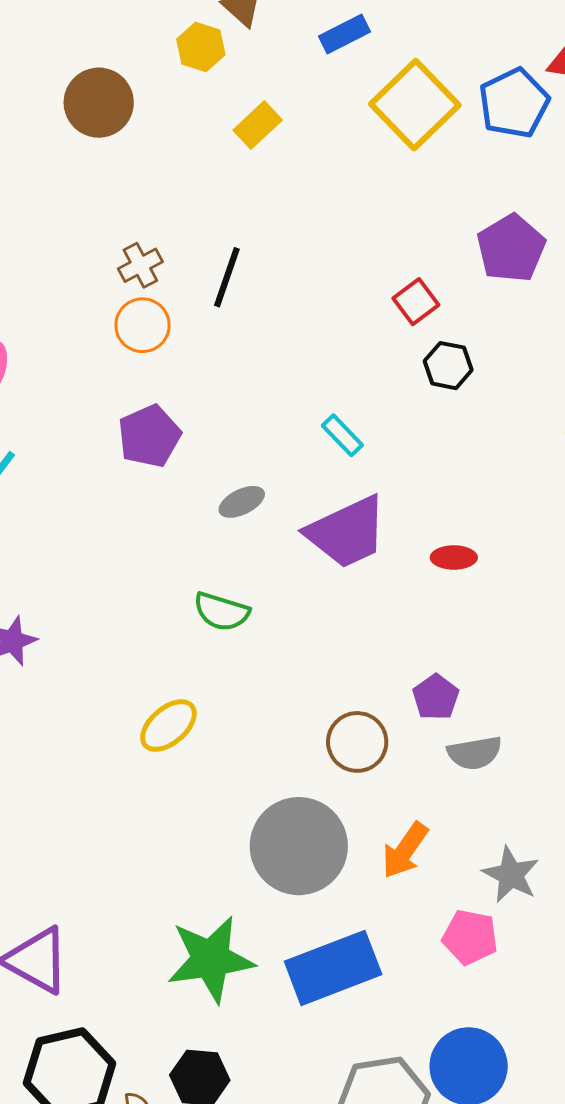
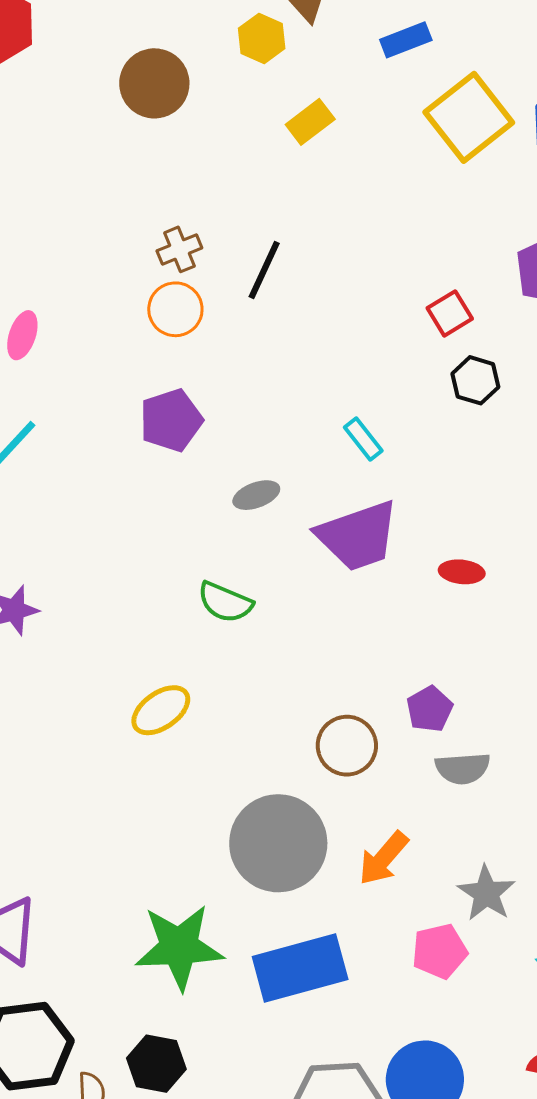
pink pentagon: (470, 937) -> (439, 951), turned -30

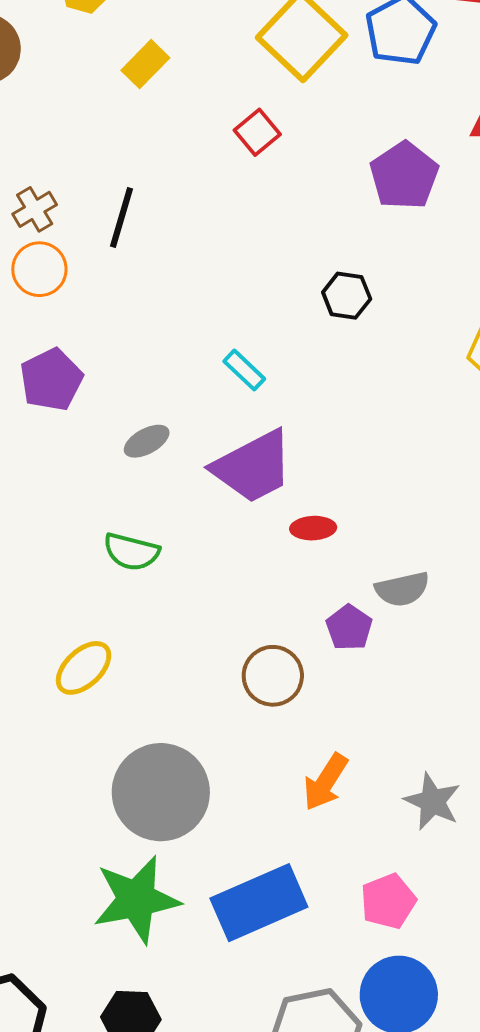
red square: (450, 313) -> (257, 132), moved
red ellipse: (462, 572) -> (313, 528), moved
gray semicircle: (463, 768) -> (402, 589), moved
gray circle: (278, 843) -> (161, 792), moved
pink pentagon: (439, 951) -> (388, 901), moved

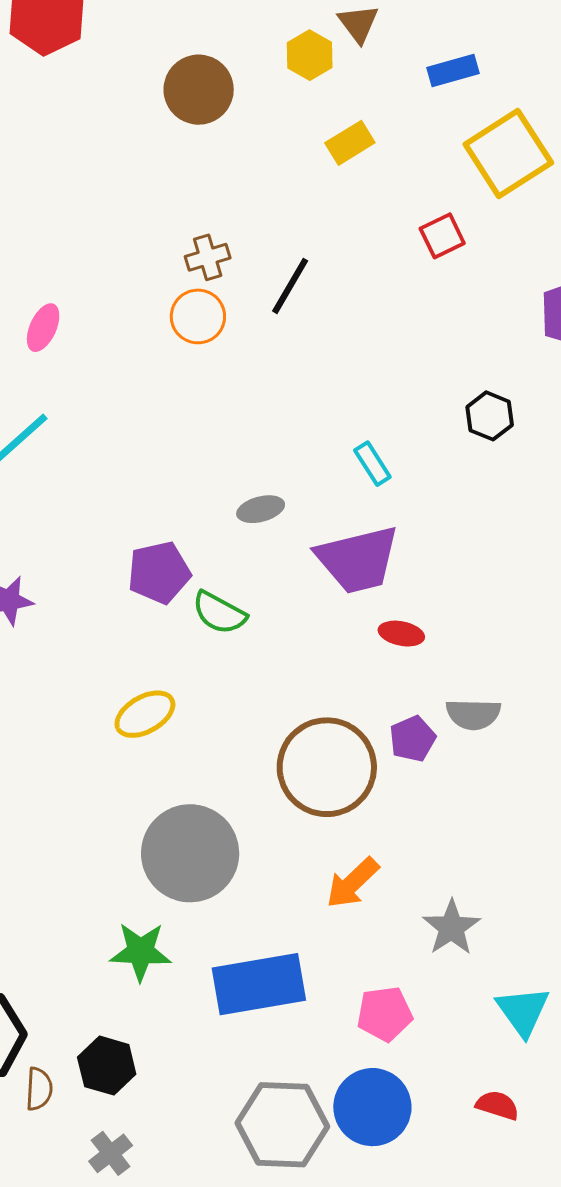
purple pentagon: (51, 380) -> (159, 573), moved
brown circle: (273, 676) -> (327, 767), size x1.6
green star: (136, 899) -> (141, 952), size x0.7

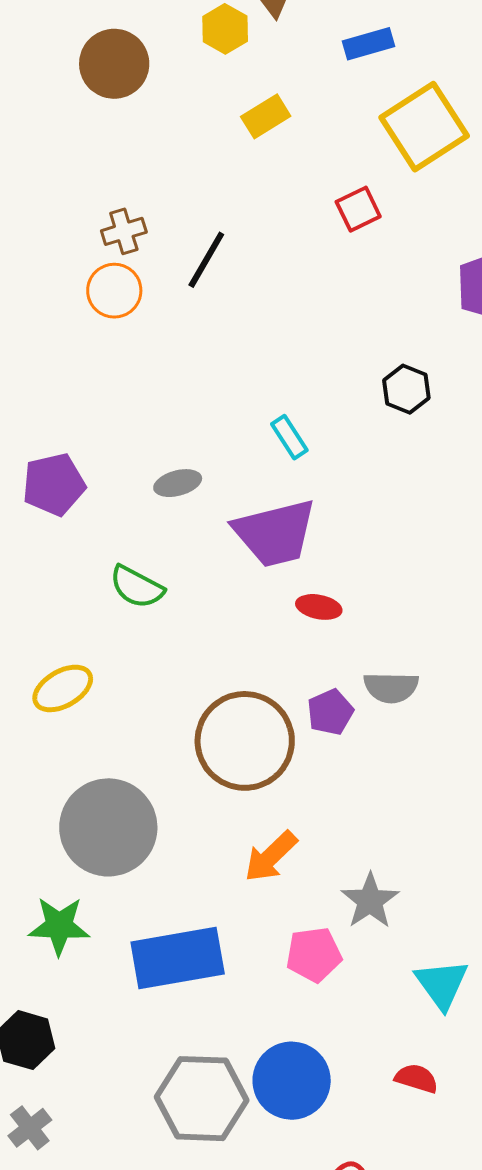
purple pentagon: (159, 573) -> (54, 485), moved
pink pentagon: (385, 1014) -> (314, 955), moved

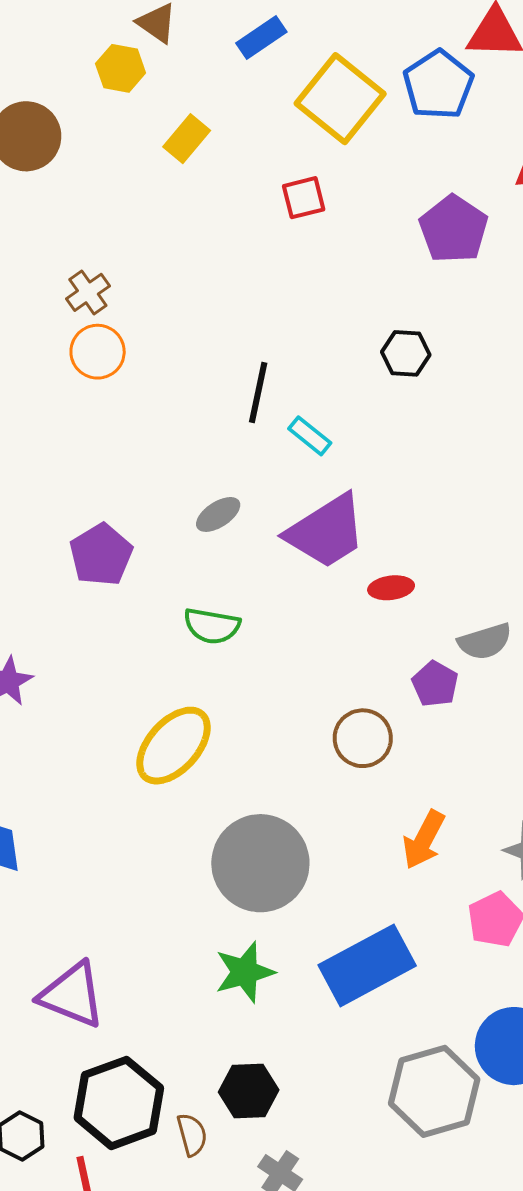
red square: (358, 209) -> (304, 198), turned 30
black line: (206, 260) -> (258, 393), moved
yellow ellipse: (63, 688) -> (173, 746), size x1.4
brown circle: (245, 741) -> (363, 738), size x0.6

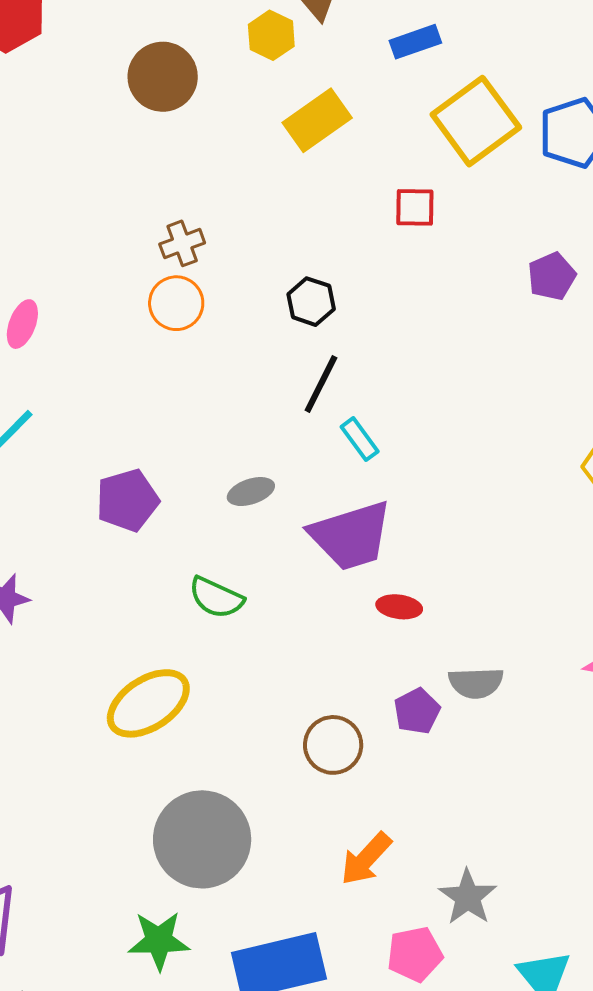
yellow rectangle: (187, 139) -> (317, 120), size x1.4
purple pentagon: (454, 229) -> (552, 276), size x0.7
black hexagon: (406, 353) -> (311, 302), moved

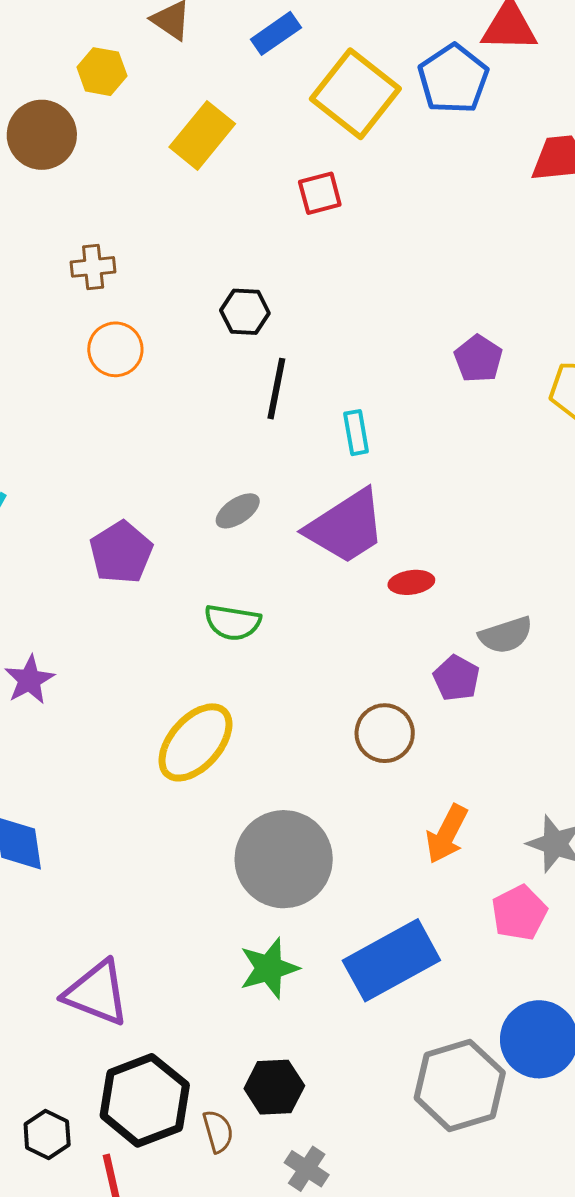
yellow hexagon: (271, 35) -> (102, 72), moved
brown cross: (182, 243) -> (93, 267), moved, turned 30
purple pentagon: (552, 276) -> (478, 359), moved
cyan rectangle: (360, 439) -> (356, 433), moved, turned 42

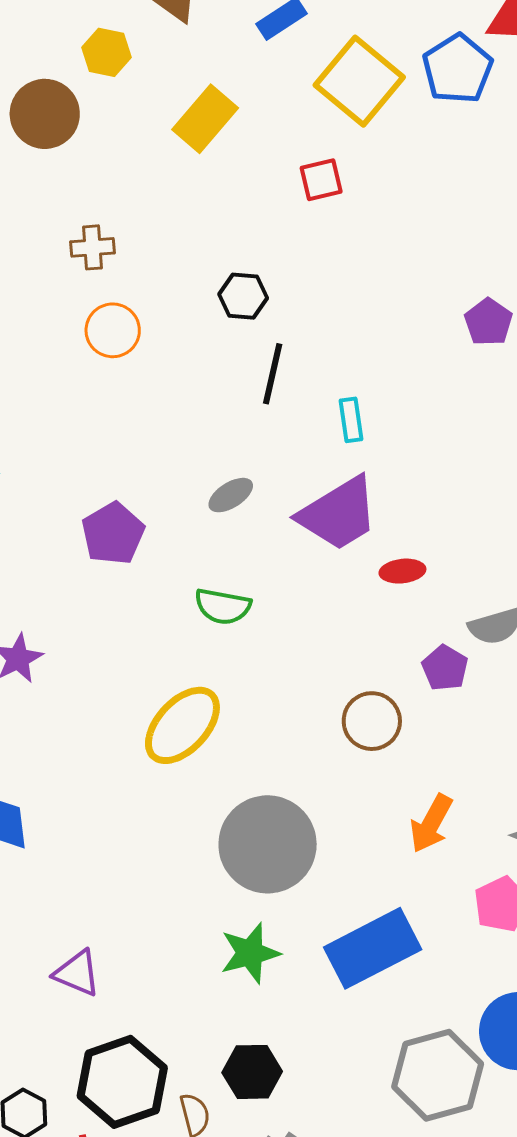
purple pentagon: (478, 359) -> (488, 322), moved
purple triangle: (97, 993) -> (77, 973), size x0.7

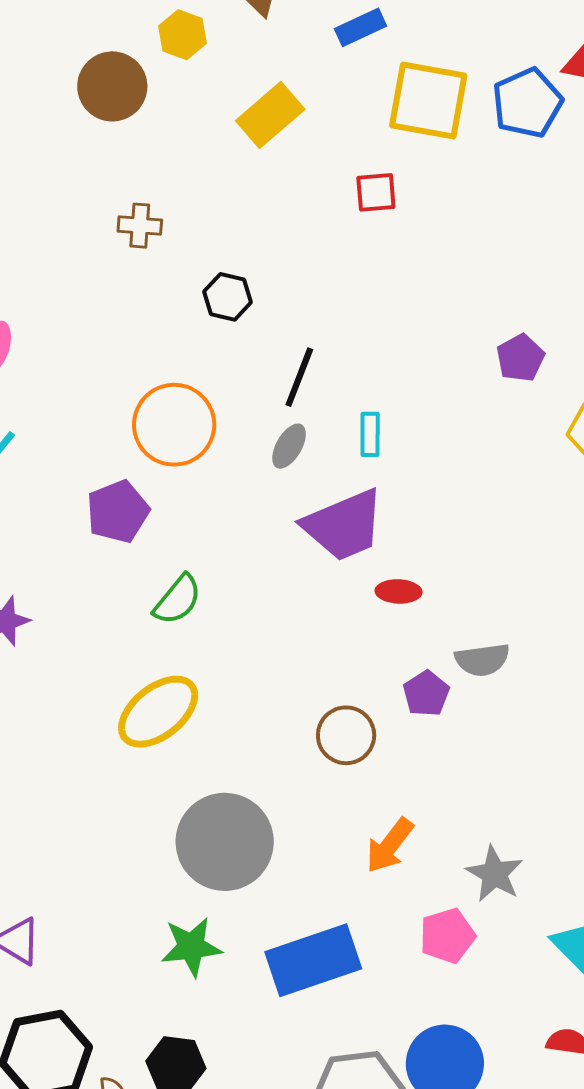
yellow square: (359, 81) -> (428, 101), turned -38
black hexagon: (243, 296) -> (228, 297), moved
orange circle: (113, 330) -> (174, 425), moved, size x1.5
gray ellipse: (231, 495) -> (289, 446), moved, turned -36
green semicircle: (223, 606) -> (178, 600), moved, turned -70

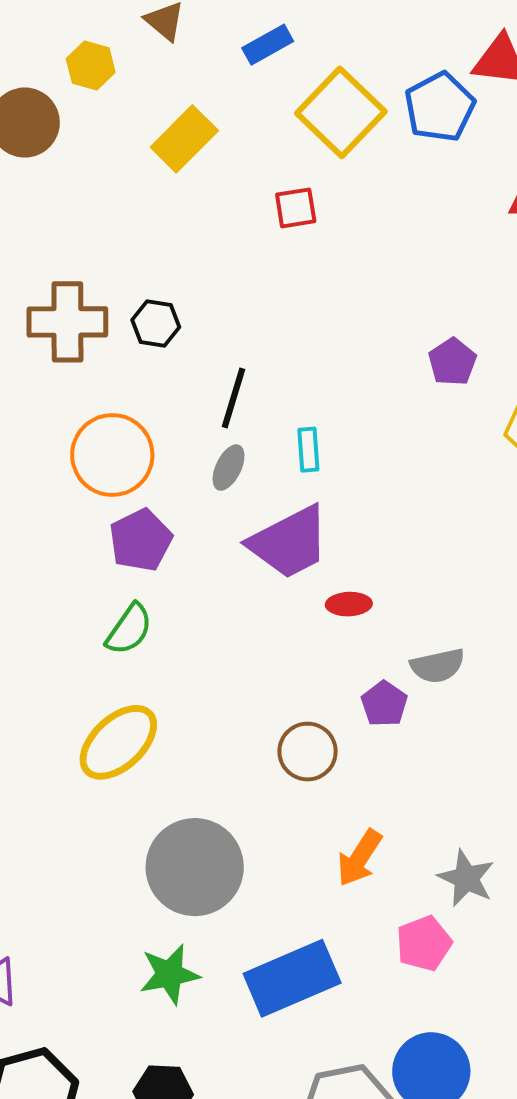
yellow square: (428, 101) -> (341, 112), turned 38
brown cross: (140, 226) -> (67, 322), moved, size x1.8
purple pentagon: (118, 511) -> (141, 540), moved

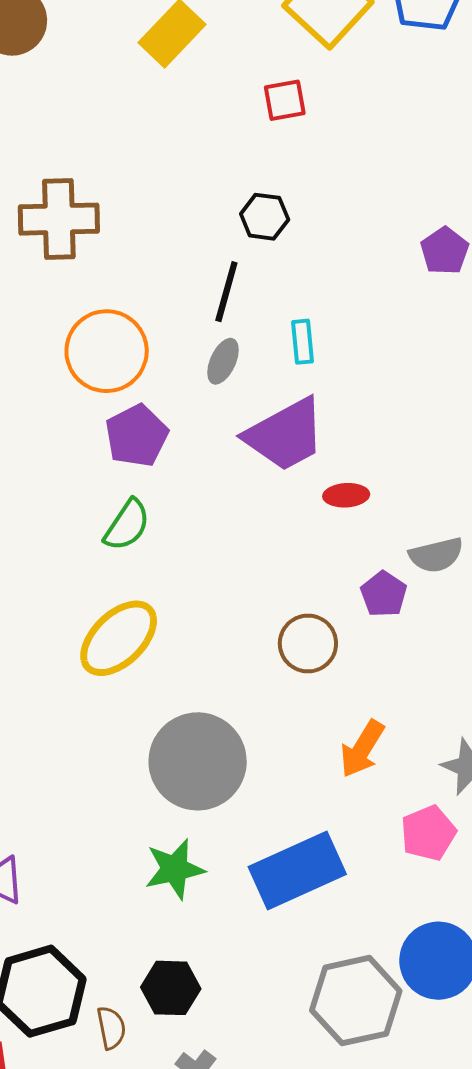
black hexagon: (156, 323) -> (265, 217), moved

